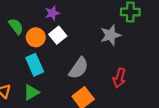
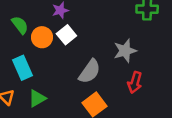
gray star: (111, 35) -> (125, 51), moved
cyan rectangle: (35, 65) -> (22, 68), moved

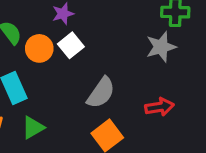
gray star: (125, 51) -> (161, 47), moved
red arrow: (135, 82) -> (159, 107), turned -115

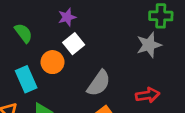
orange circle: (39, 48) -> (53, 62), moved

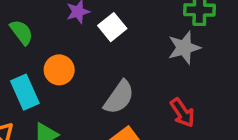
white square: (74, 44) -> (112, 27), moved
red arrow: (148, 95) -> (182, 113), turned 65

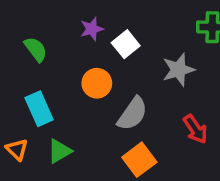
gray star: (184, 48) -> (178, 70), moved
orange circle: (59, 70) -> (97, 83), moved

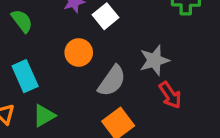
gray star: (178, 70) -> (154, 60), moved

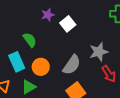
green semicircle: (22, 21) -> (30, 40), moved
orange circle: (79, 52) -> (41, 67), moved

